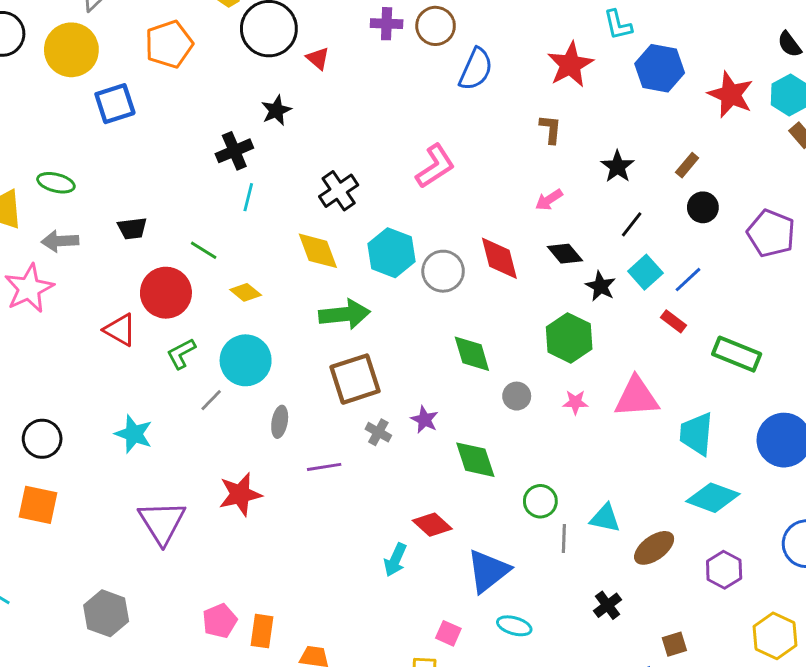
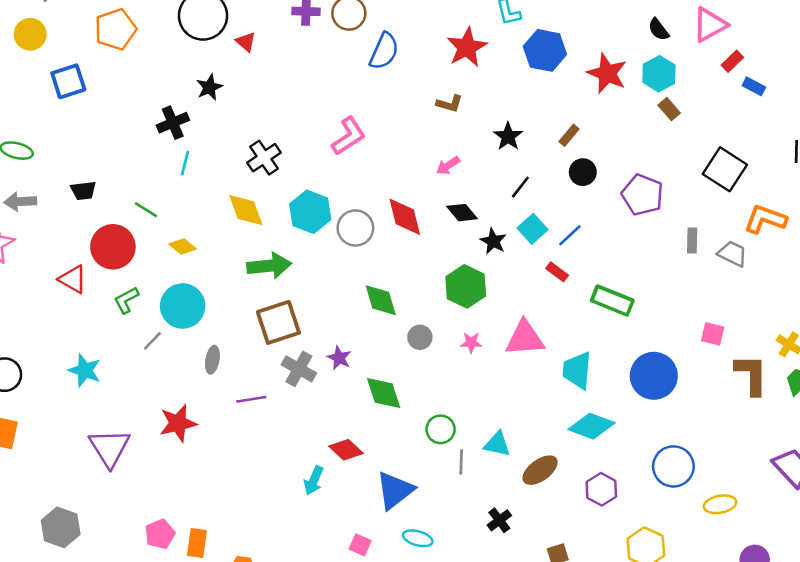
yellow circle: (71, 50) -> (30, 34), size x0.7
brown L-shape: (551, 129) -> (449, 104), turned 100
gray cross: (378, 432) -> (299, 369), size x1.5

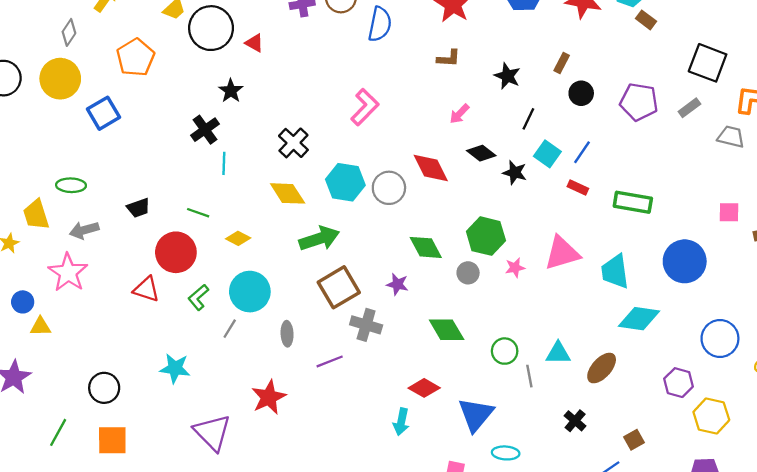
yellow circle: (30, 34) -> (60, 79), size x1.4
gray rectangle: (692, 241) -> (689, 108), moved, turned 65
green hexagon: (466, 286) -> (486, 236), moved
purple star: (339, 358) -> (397, 284), moved
purple hexagon: (601, 489) -> (679, 383), moved

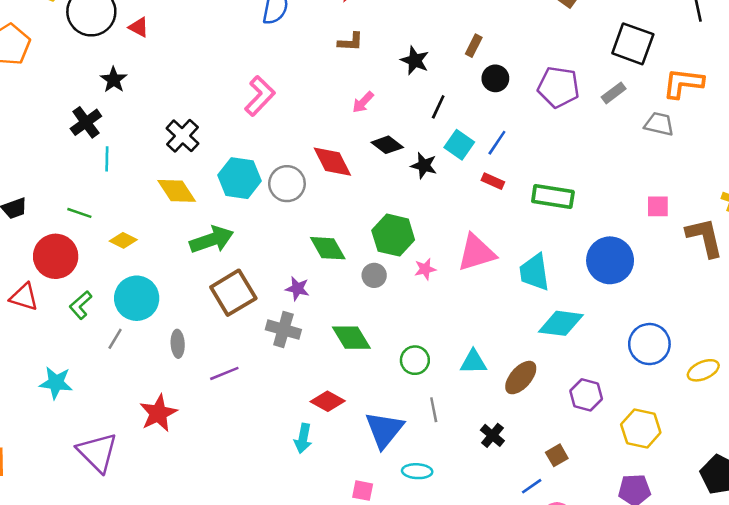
gray cross: (366, 325) -> (283, 330), moved
gray line: (529, 376) -> (434, 410), moved
purple hexagon: (679, 383) -> (586, 395), moved

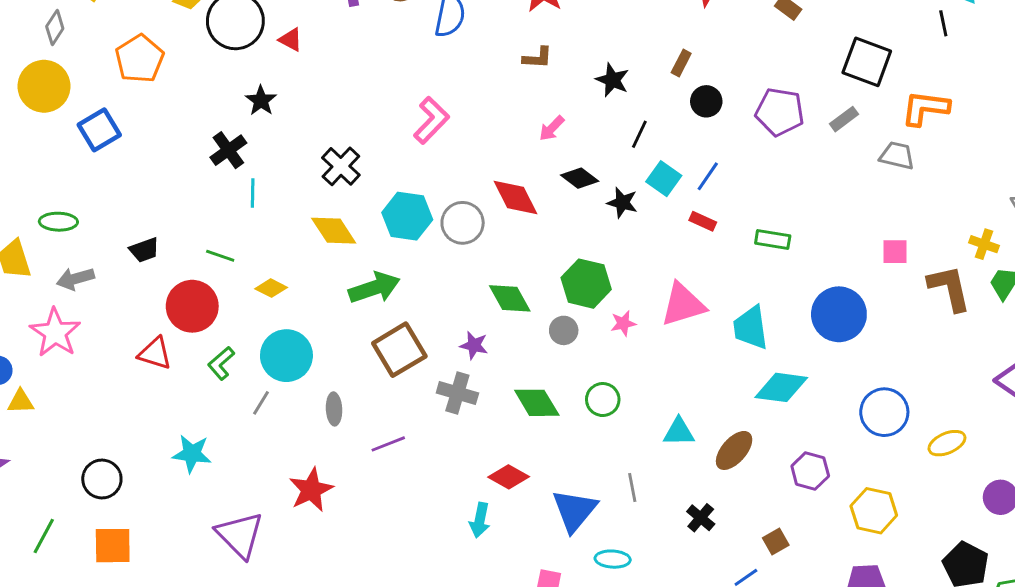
green rectangle: (553, 197) -> (773, 239), size x0.7
green circle: (415, 360) -> (603, 400), moved

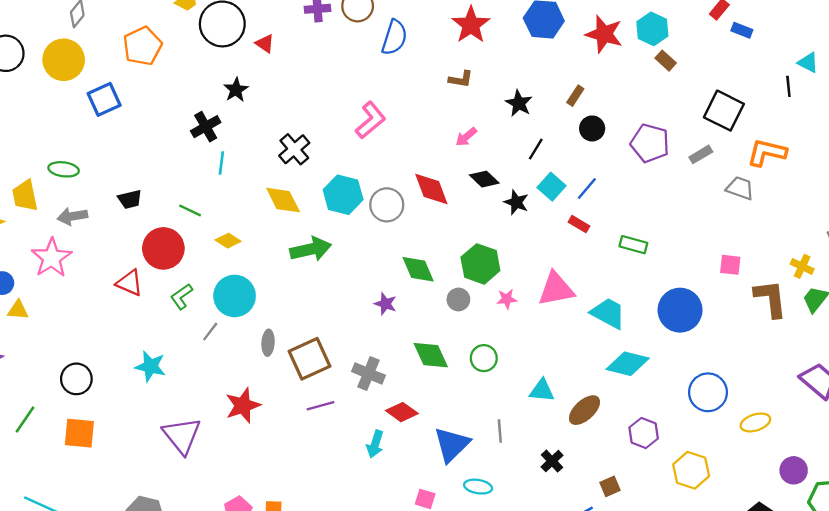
cyan trapezoid: (751, 328) -> (608, 313), turned 120
brown square: (399, 350) -> (309, 359), moved
gray cross: (457, 393) -> (368, 373), moved
purple line: (388, 444) -> (321, 406), moved

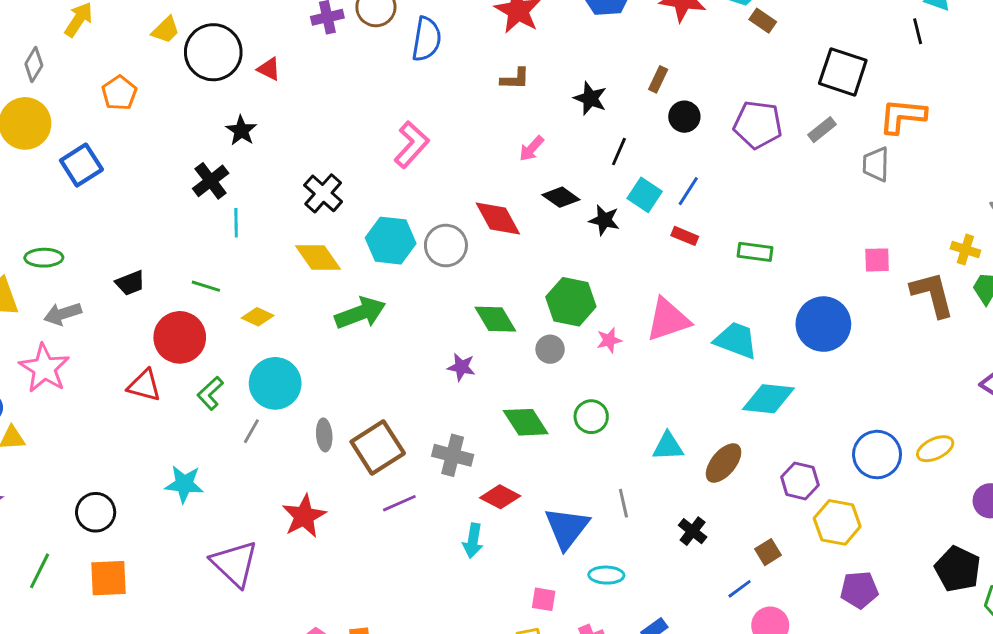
orange pentagon: (142, 46) -> (119, 93), size x0.7
gray trapezoid: (740, 188) -> (876, 164), turned -100
blue circle: (708, 392) -> (877, 455), moved
yellow hexagon: (691, 470) -> (837, 522), moved

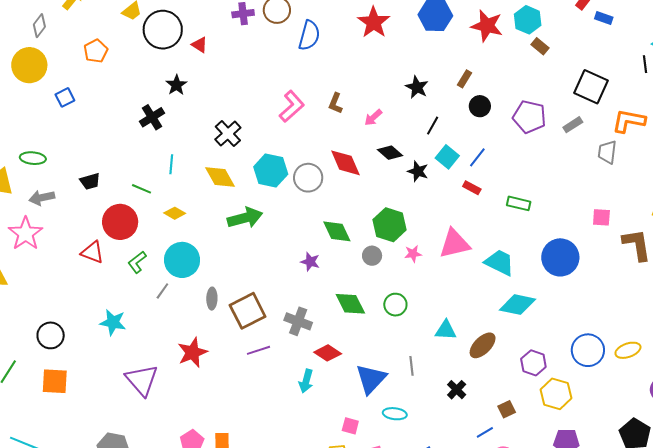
brown L-shape: (515, 79) -> (336, 103), moved, turned 105
blue square: (81, 165) -> (65, 97), size x0.7
cyan line: (236, 223) -> (171, 164), moved

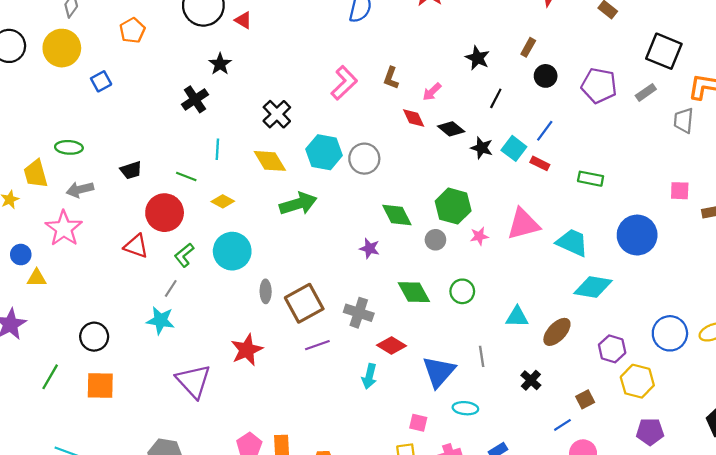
cyan square: (447, 157) -> (514, 148), moved
red diamond: (345, 163) -> (414, 118), moved, size x0.7
gray line: (162, 291) -> (171, 288), moved

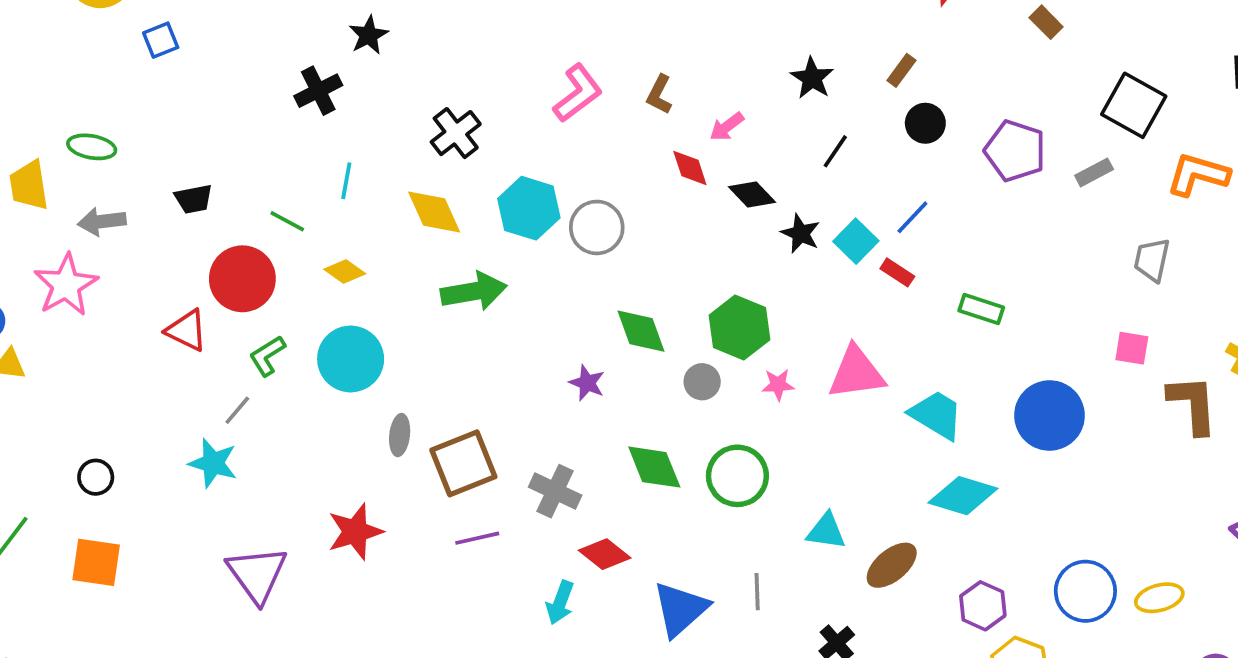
gray trapezoid: (684, 121) -> (1152, 260), moved
green circle: (462, 291) -> (737, 476), size x1.4
black circle: (94, 337) -> (96, 477), size x0.7

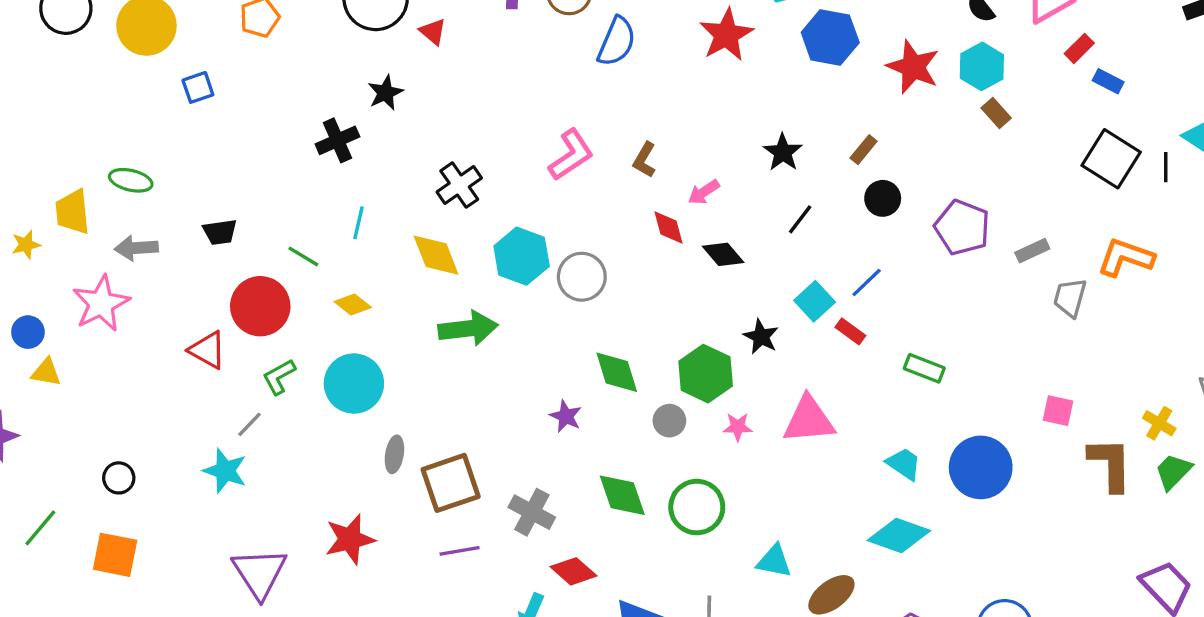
black square: (1134, 105) -> (1111, 159), moved
black star: (801, 233) -> (761, 337), moved
gray trapezoid: (1152, 260) -> (1070, 298), moved
cyan trapezoid: (936, 415) -> (904, 464), moved, size x0.7

